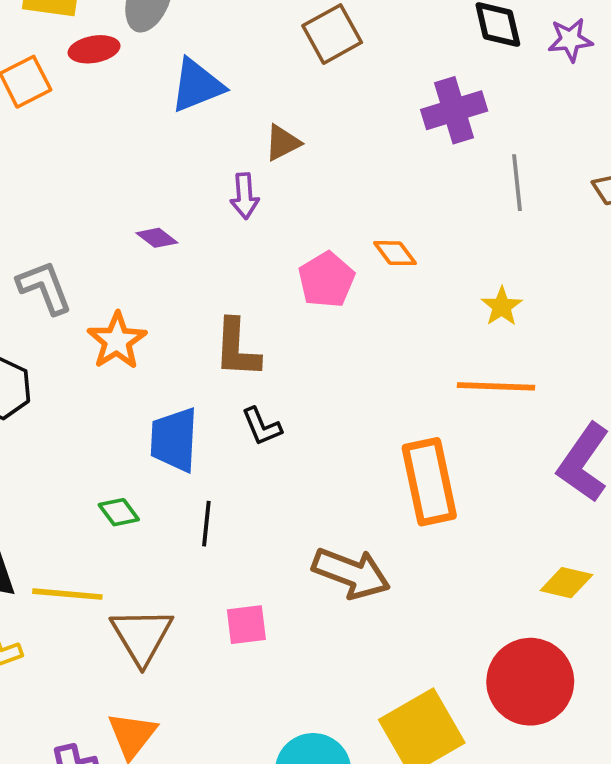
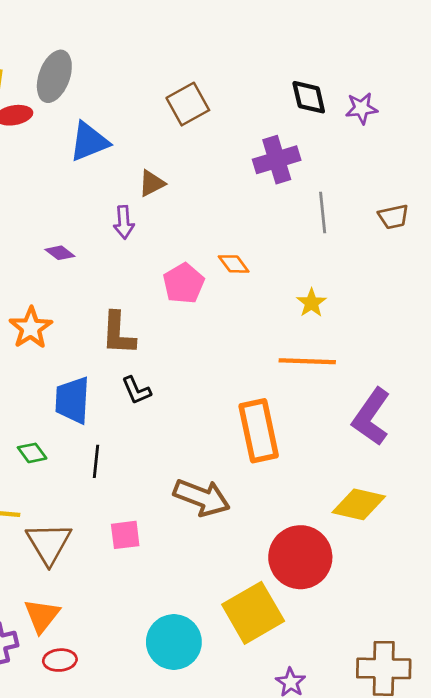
yellow diamond: (566, 583) -> (359, 504), size x1.4
red circle: (530, 682) -> (300, 557), moved

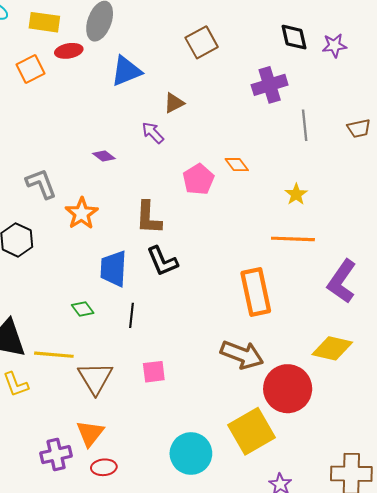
purple arrow: (124, 222) -> (153, 133), turned 140
black L-shape: (136, 390) -> (162, 261), size x1.4
brown arrow: (202, 497) -> (242, 355), moved

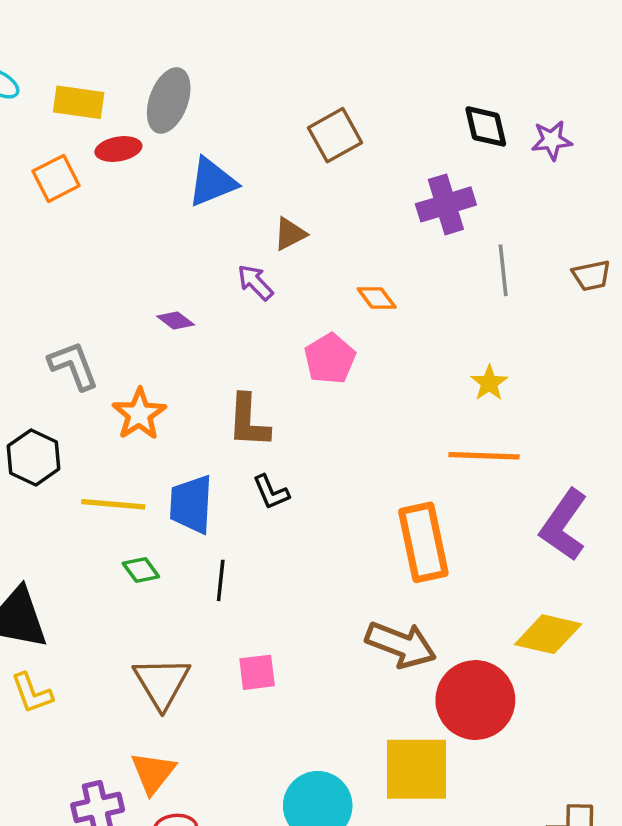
orange diamond: (237, 165) -> (377, 298), moved
black L-shape: (162, 261) -> (271, 492), size x0.7
yellow line: (54, 355) -> (113, 504), moved
yellow square: (252, 431) -> (416, 769), turned 30

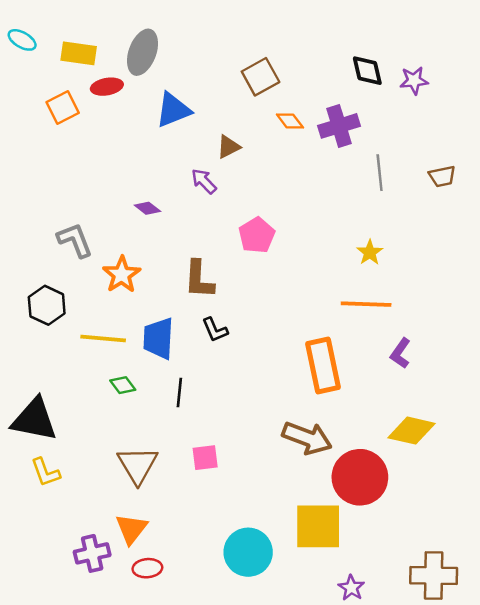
orange diamond: (377, 298) -> (290, 121), moved
purple L-shape: (564, 525) -> (400, 353), moved, size x0.6

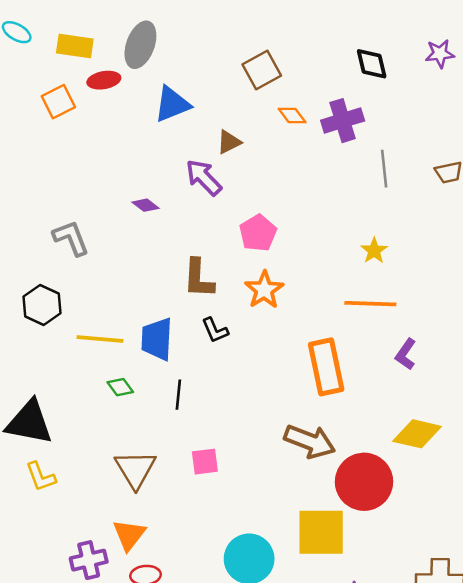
purple star: (414, 80) -> (440, 54), moved
purple arrow: (204, 181) -> (204, 177), size x1.4
orange star: (122, 275) -> (264, 290), moved

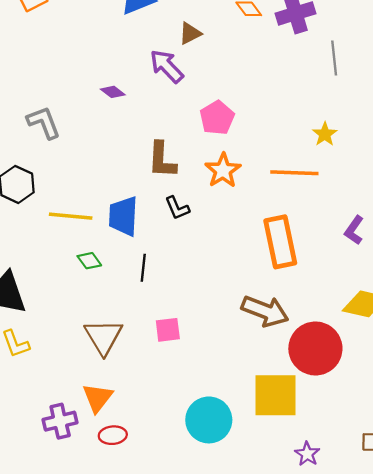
orange line: (370, 304) -> (294, 173), moved

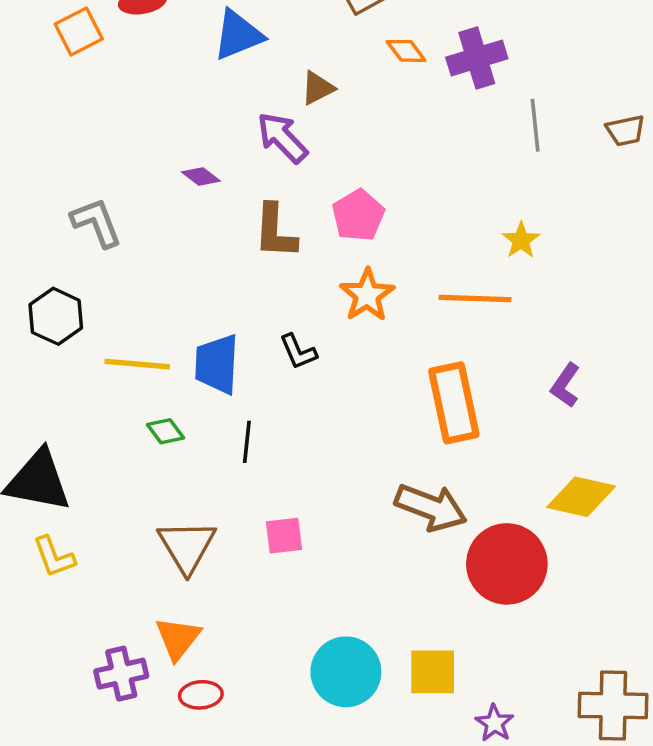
brown L-shape: (162, 160) -> (275, 231), moved
yellow square: (276, 395) -> (433, 672), moved, size x0.7

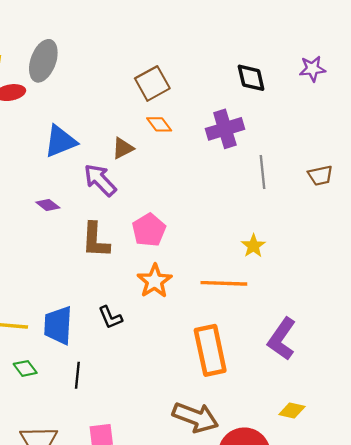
blue triangle: (238, 35) -> (60, 141), moved
orange diamond: (406, 51) -> (159, 124), moved
purple L-shape: (565, 385) -> (282, 339), size x1.5
yellow diamond: (581, 497) -> (292, 410), size x0.6

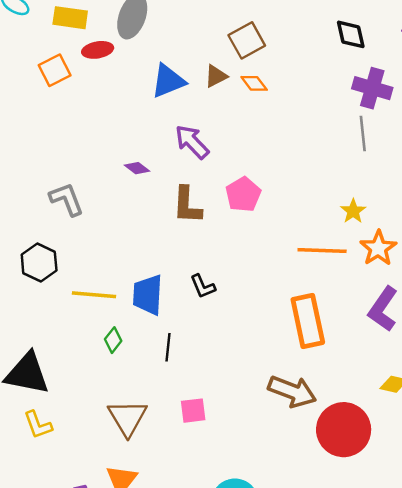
purple cross: (225, 129) -> (372, 88), moved, turned 33
blue triangle: (60, 141) -> (168, 81), moved
brown triangle: (123, 148) -> (216, 76), moved
orange star: (155, 281) -> (378, 248), moved
green diamond: (25, 368) -> (113, 340), turned 75

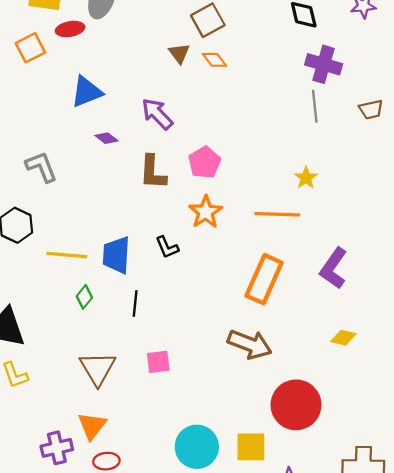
brown triangle: (216, 76) -> (179, 53), turned -40
blue triangle: (168, 81) -> (87, 92), moved
orange star: (378, 248) -> (206, 212), moved
orange rectangle: (308, 321) -> (264, 279), turned 36
red circle: (344, 430) -> (296, 405), moved

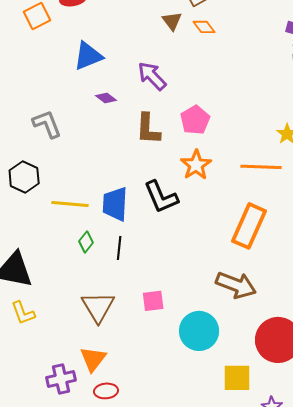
black L-shape: (167, 247) -> (161, 197), size x1.6
black line: (135, 303) -> (119, 248), moved
cyan circle: (197, 447) -> (199, 331), moved

